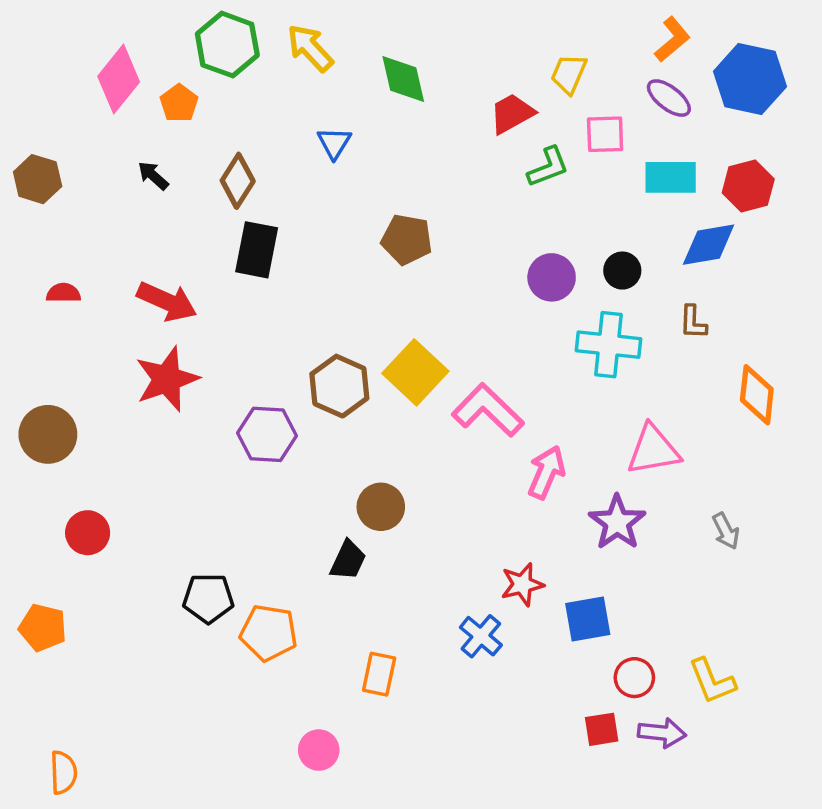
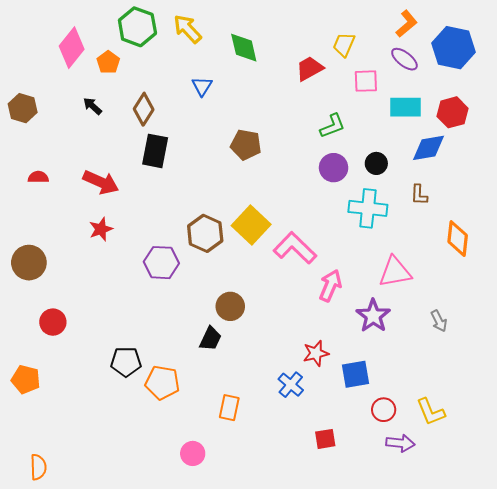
green L-shape: (548, 167) -> (332, 126), moved
red star: (167, 379) -> (101, 229), size x0.6
red square: (602, 729) -> (325, 439), moved

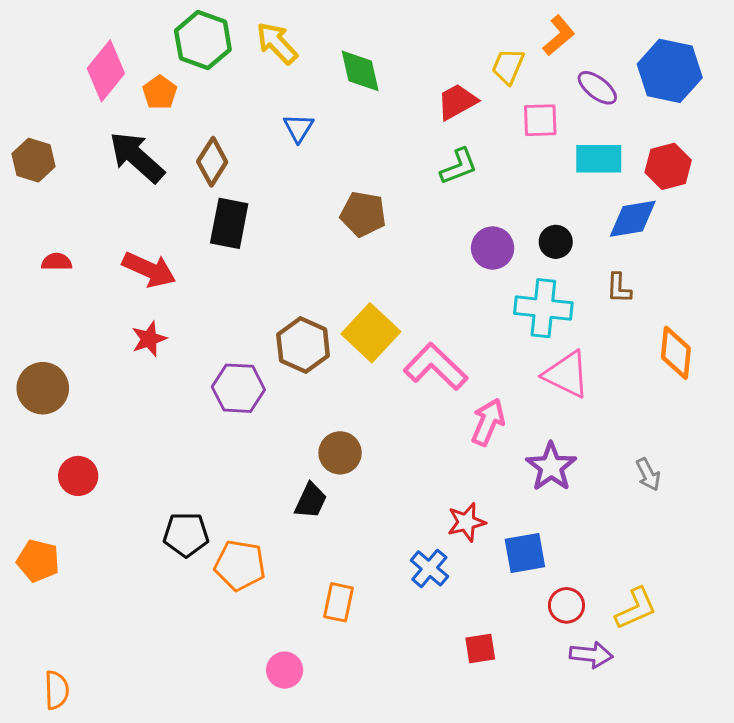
orange L-shape: (407, 24) -> (559, 35), moved
black arrow: (93, 106) -> (137, 157), size x2.0
green L-shape: (332, 126) -> (459, 166), moved
pink triangle: (395, 272) -> (566, 374), moved, turned 36
yellow L-shape: (431, 412) -> (636, 608), turned -92

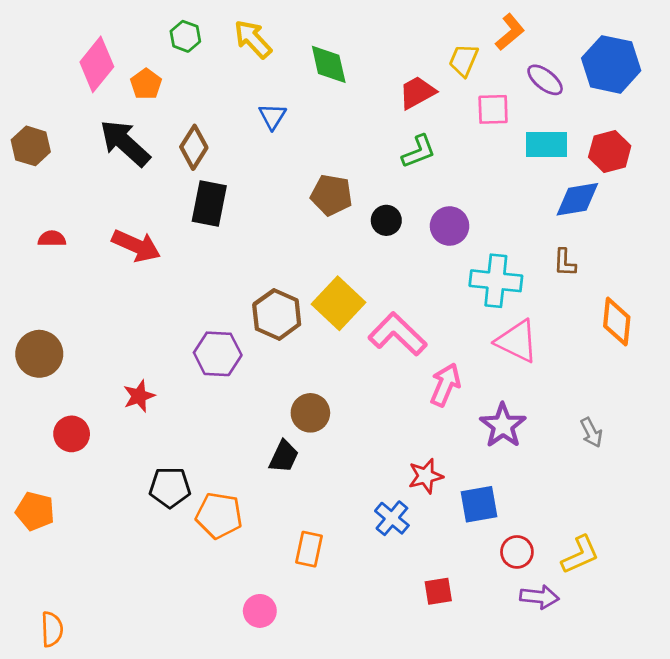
green hexagon: (203, 40) -> (185, 36), size x0.6
black circle: (556, 242) -> (386, 220), moved
red star: (149, 339) -> (139, 396), moved

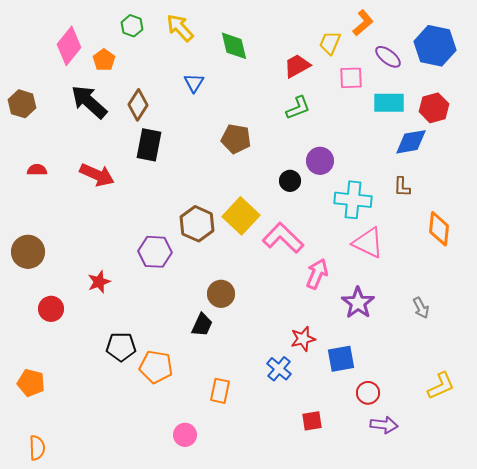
black circle: (386, 220) -> (290, 181), moved
orange pentagon: (35, 511) -> (31, 383), moved
yellow L-shape: (580, 555) -> (441, 386), moved

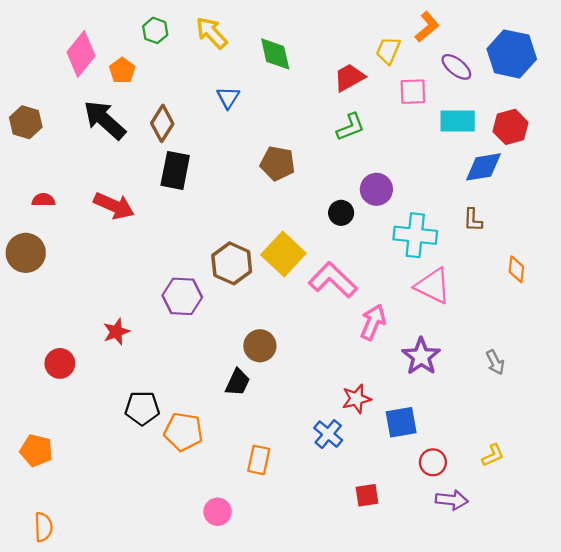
orange diamond: (439, 229) -> (516, 269), size x0.7
brown circle: (28, 252) -> (26, 253), moved
yellow L-shape: (441, 386) -> (493, 455), moved, size x0.7

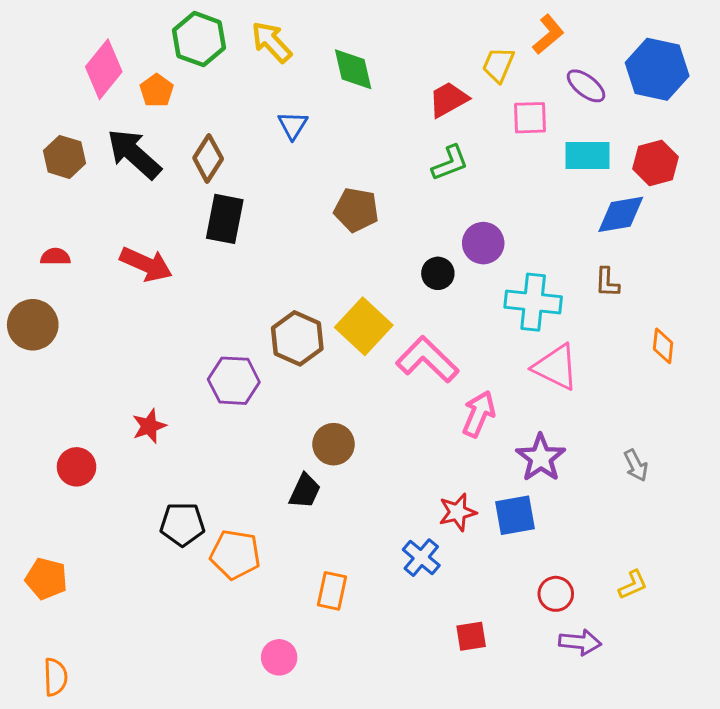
green hexagon: (155, 30) -> (199, 39), size x1.6
brown hexagon: (26, 122) -> (64, 157), moved
blue square: (401, 422) -> (515, 515), moved

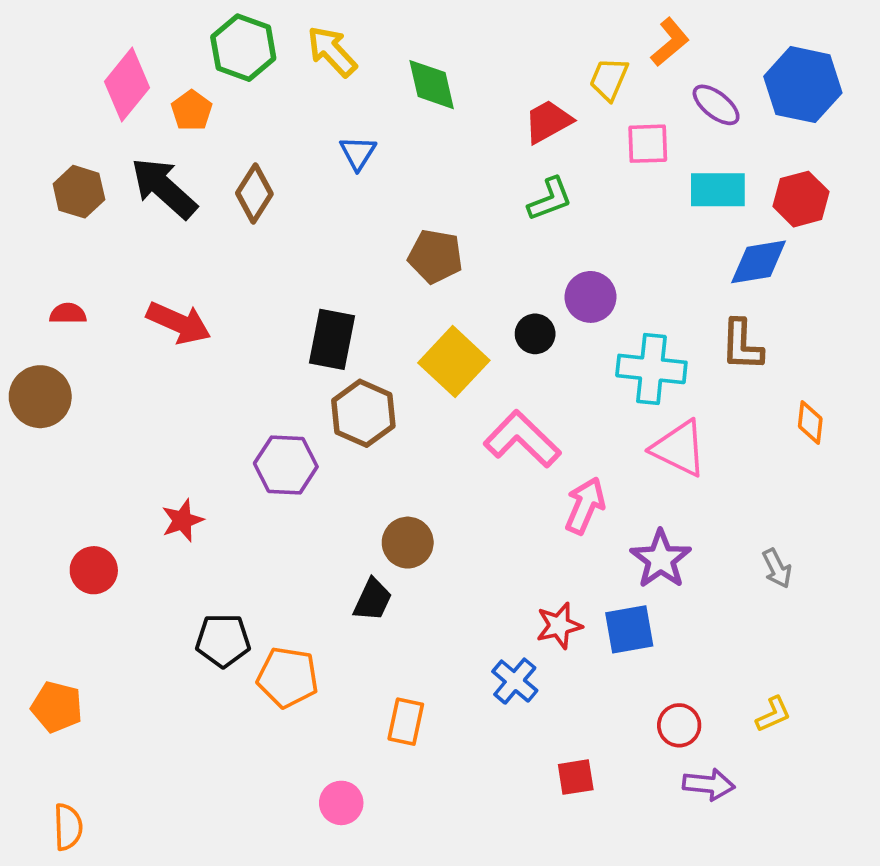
black rectangle: (225, 219) -> (332, 339), moved
brown L-shape: (607, 282) -> (742, 345), size x1.4
yellow square: (364, 326) -> (454, 362), moved

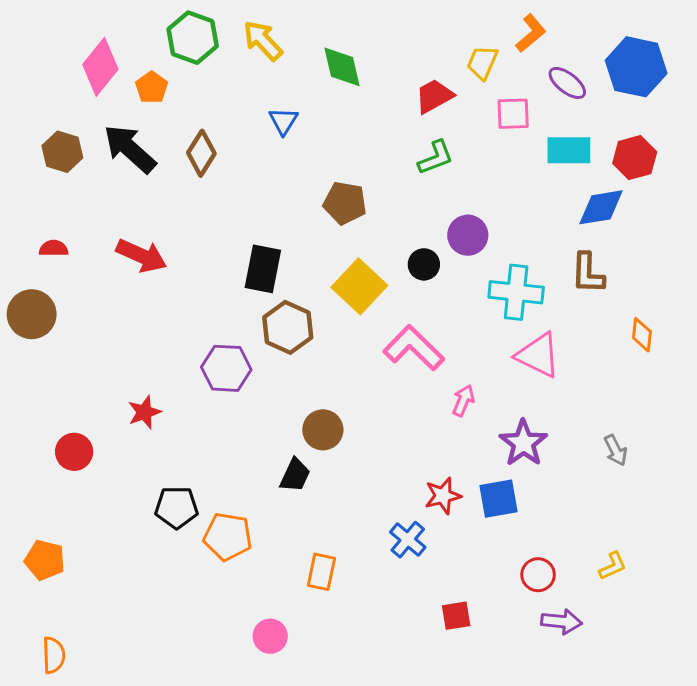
pink arrow: (585, 506) -> (463, 401), size x0.7

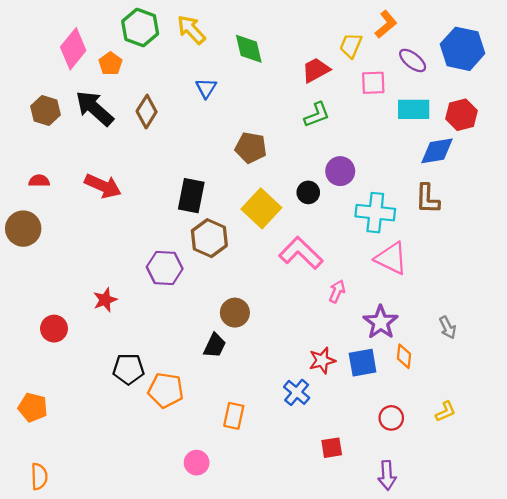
orange diamond: (642, 335) -> (404, 356), moved
purple arrow: (561, 622) -> (387, 475), moved, turned 80

